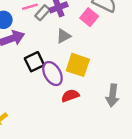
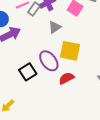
black square: (34, 62) -> (28, 72), moved

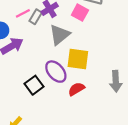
gray triangle: (55, 27) -> (60, 35), size x1.5

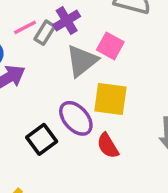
pink square: (80, 13) -> (110, 46), moved
red semicircle: (76, 89) -> (108, 146), turned -91

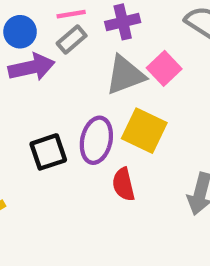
gray rectangle: (45, 33) -> (72, 40), moved
purple ellipse: (76, 118) -> (96, 140), turned 36

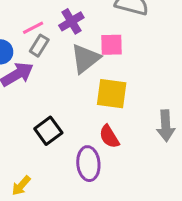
pink square: (164, 68) -> (111, 45), turned -30
purple ellipse: (96, 140) -> (88, 164), moved

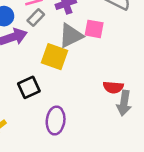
yellow square: (112, 94) -> (55, 57), moved
red semicircle: (109, 137) -> (113, 87), moved, turned -66

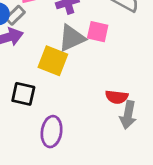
gray rectangle: (36, 17) -> (15, 15), moved
black square: (29, 87) -> (23, 94), turned 35

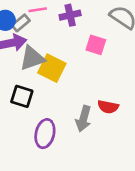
gray triangle: (72, 38) -> (32, 58), moved
gray arrow: (128, 115) -> (83, 119), moved

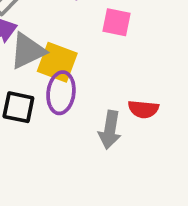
purple ellipse: (45, 134) -> (61, 93), moved

